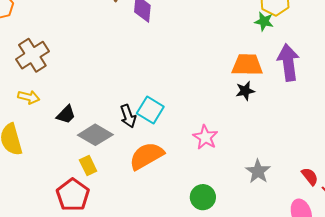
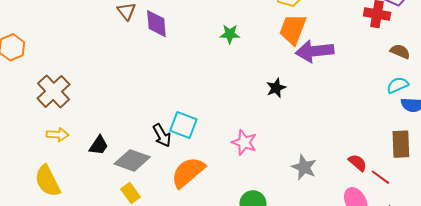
green star: (264, 21) -> (230, 34), moved
purple arrow: (288, 62) -> (315, 51), turned -78
orange trapezoid: (247, 65) -> (293, 29), moved, turned -60

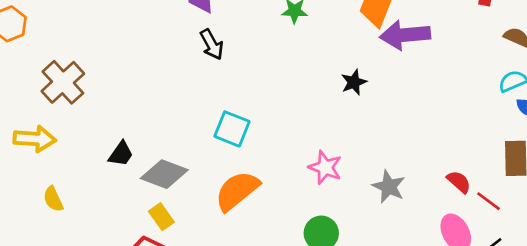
yellow arrow: (58, 135) -> (35, 139), moved, size x1.4
black arrow: (162, 135) -> (212, 44), moved
pink star: (244, 142) -> (325, 167), moved
yellow semicircle: (47, 181) -> (53, 199), size x0.6

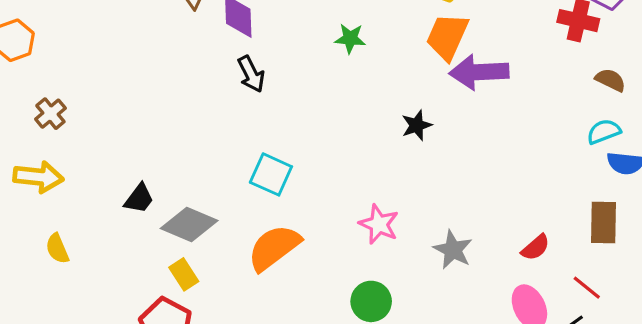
brown cross: (63, 82) -> (50, 114), moved, size x0.6
red semicircle: (459, 182) -> (536, 247), turned 95
red line: (489, 201) -> (587, 288), moved

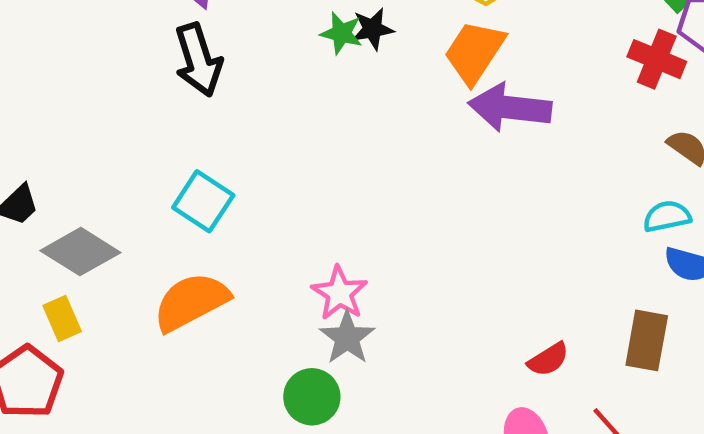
black arrow: (251, 74) -> (198, 60), size x1.4
black star: (417, 125) -> (373, 29), moved
gray star: (453, 250) -> (347, 338), moved

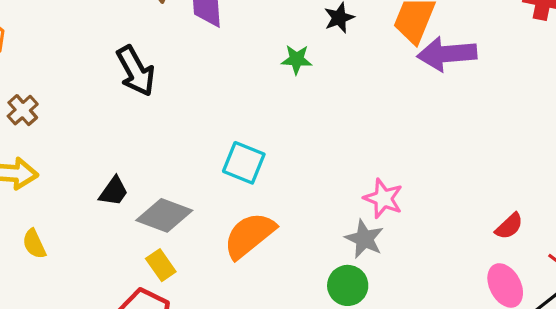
green star: (341, 33) -> (297, 59), moved
black arrow: (198, 60) -> (136, 71), moved
pink star: (339, 293) -> (383, 198), moved

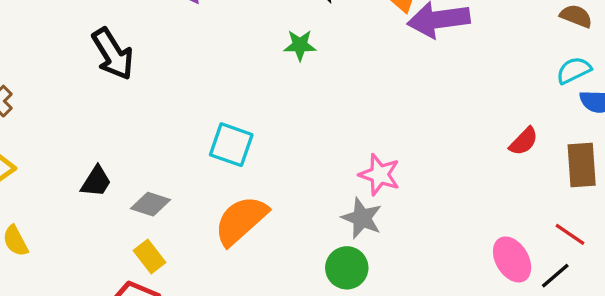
green star: (297, 59) -> (300, 45), moved
gray diamond: (164, 215) -> (151, 204), size x0.7
red semicircle: (509, 226) -> (524, 141), moved

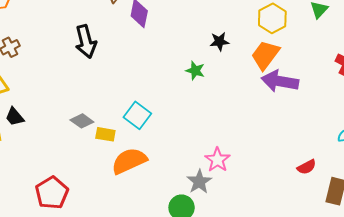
black trapezoid: (96, 181) -> (15, 117), moved, turned 90
gray diamond: (151, 204) -> (82, 121), moved
yellow rectangle: (149, 256) -> (105, 134), moved, turned -60

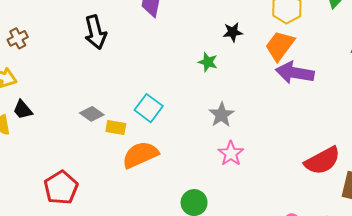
red semicircle: (307, 167) -> (322, 161), size x1.8
gray star: (199, 182) -> (222, 115), moved

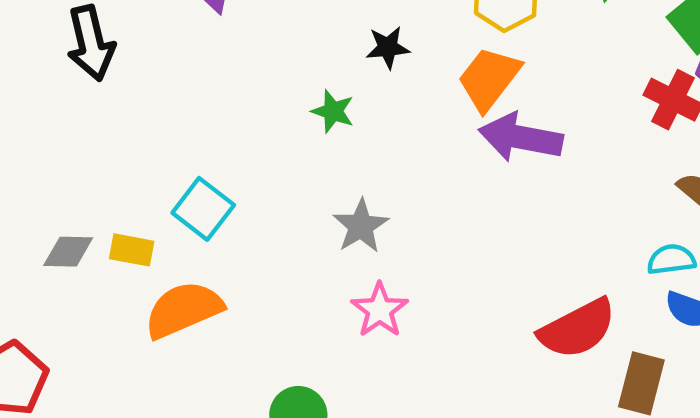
gray diamond: (92, 114) -> (68, 252), moved, turned -35

